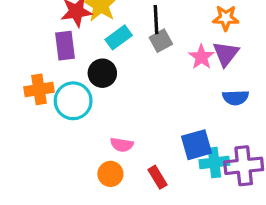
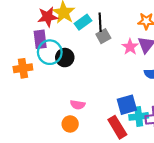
cyan rectangle: (119, 37) -> (83, 22), moved
cyan circle: (73, 101) -> (50, 52), moved
red rectangle: (158, 177) -> (117, 127), moved, size x1.5

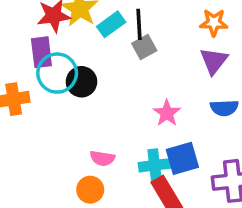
pink star: (130, 47) -> (167, 113), moved
cyan cross: (139, 116) -> (155, 165), moved

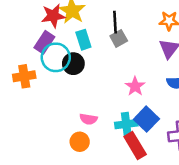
cyan rectangle: (111, 24) -> (83, 40), moved, turned -72
purple rectangle: (41, 52) -> (44, 42), turned 40
blue square: (182, 158) -> (146, 119), turned -30

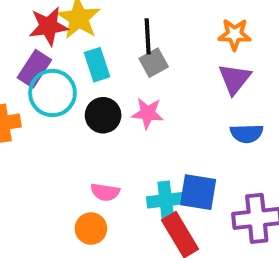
black circle: (73, 64) -> (103, 115), moved
pink star: (135, 86) -> (148, 113), moved, turned -30
blue square: (146, 119) -> (198, 192), turned -35

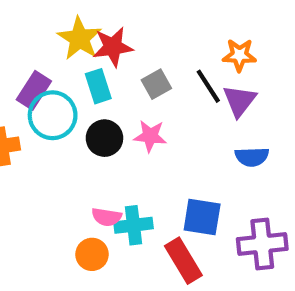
red star: (48, 26) -> (113, 47), moved
black line: (148, 36) -> (208, 86), moved, turned -30
cyan cross: (166, 200) -> (134, 225), moved

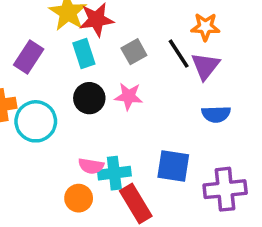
cyan circle: (53, 115) -> (36, 121), moved
red rectangle: (183, 261) -> (136, 203), moved

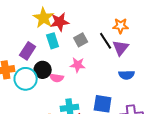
purple rectangle: (29, 57) -> (28, 51), moved
black circle: (89, 98) -> (43, 70), moved
pink semicircle: (91, 166) -> (57, 78), moved

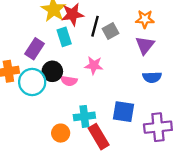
gray square: (81, 40) -> (110, 31), moved
black line: (106, 41) -> (95, 26), moved, turned 48

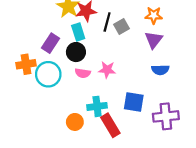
pink star: (94, 65) -> (107, 70), moved
black circle: (52, 71) -> (76, 52), moved

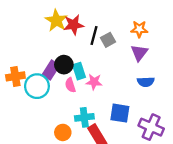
cyan rectangle: (78, 32) -> (79, 71), moved
purple rectangle: (50, 43) -> (51, 70), moved
pink semicircle: (83, 73) -> (70, 85), turned 64
purple cross: (166, 116) -> (151, 127), turned 30

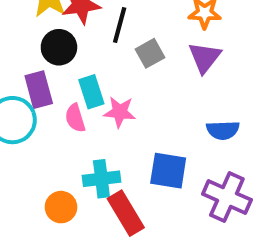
gray square: (108, 40) -> (150, 53), moved
black circle: (64, 65) -> (59, 47), moved
purple rectangle: (51, 70) -> (39, 90), turned -48
blue semicircle: (146, 82) -> (223, 130), moved

